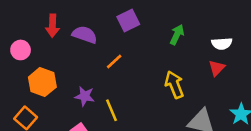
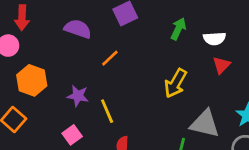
red arrow: (53, 26) -> (22, 18), moved
white semicircle: (222, 44) -> (215, 39), moved
yellow arrow: (174, 85) -> (175, 83), turned -128

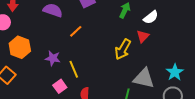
white semicircle: (215, 39) -> (151, 17), turned -35
red triangle: (222, 65) -> (143, 36), moved
pink square: (72, 135) -> (60, 86), moved

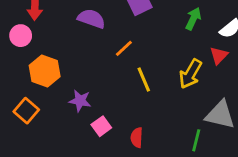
purple star: (53, 58) -> (80, 101), moved
yellow line: (74, 69) -> (144, 79), moved

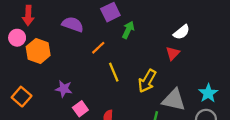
green arrow: (193, 19) -> (128, 30), moved
orange hexagon: (45, 71) -> (38, 51), moved
yellow arrow: (190, 74) -> (147, 81), moved

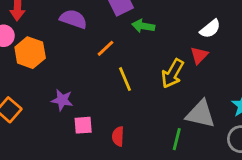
green arrow: (128, 30) -> (143, 26), turned -105
yellow arrow: (147, 81) -> (173, 73), moved
pink square: (80, 109) -> (83, 125), turned 32

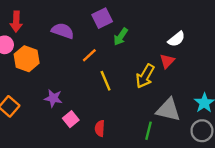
green arrow: (143, 26) -> (121, 37), turned -66
pink square: (83, 125) -> (71, 119), turned -35

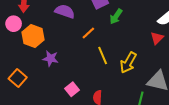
yellow arrow: (145, 76) -> (128, 63), moved
purple star: (53, 98) -> (50, 59), moved

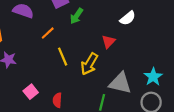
red triangle: (157, 38) -> (108, 42), moved

